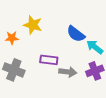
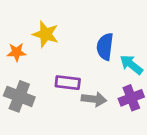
blue semicircle: (76, 34) -> (105, 47), turned 60

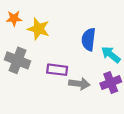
orange star: (17, 52) -> (14, 18), moved
gray cross: (19, 96) -> (17, 60), moved

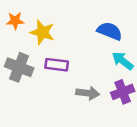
blue semicircle: (89, 39) -> (110, 31), moved, turned 105
purple rectangle: (57, 70) -> (57, 65), moved

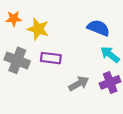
gray arrow: (88, 93) -> (79, 84), turned -36

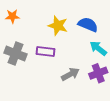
yellow star: (38, 29) -> (58, 26), moved

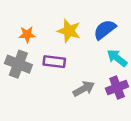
orange star: (12, 16) -> (27, 35), moved
blue semicircle: (88, 25) -> (105, 30), turned -60

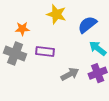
yellow star: (69, 31) -> (56, 14), moved

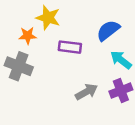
yellow star: (56, 14) -> (48, 18), moved
purple rectangle: (45, 51) -> (70, 47), moved

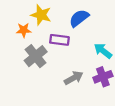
blue semicircle: (108, 30) -> (79, 18), moved
gray cross: (19, 66) -> (36, 56), moved, turned 30

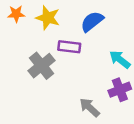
orange star: (24, 30) -> (16, 14), moved
gray arrow: (74, 78) -> (90, 107), moved, turned -108

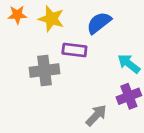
gray cross: (41, 66) -> (45, 70), turned 32
gray arrow: (90, 107) -> (96, 115), turned 90

